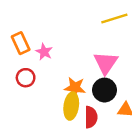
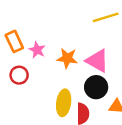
pink triangle: (106, 63) -> (97, 61), turned -35
orange star: (75, 88) -> (67, 58), moved

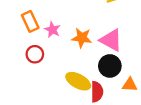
yellow ellipse: (64, 103) -> (78, 81), turned -70

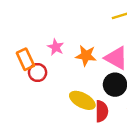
orange rectangle: (30, 21) -> (25, 59), moved

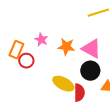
orange rectangle: (25, 59) -> (16, 50), turned 48

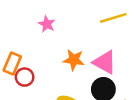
pink star: (41, 40) -> (47, 24), moved

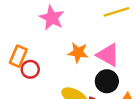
pink star: (47, 24) -> (52, 18), size x1.5

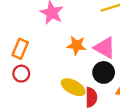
red circle: (30, 69) -> (21, 74), moved

